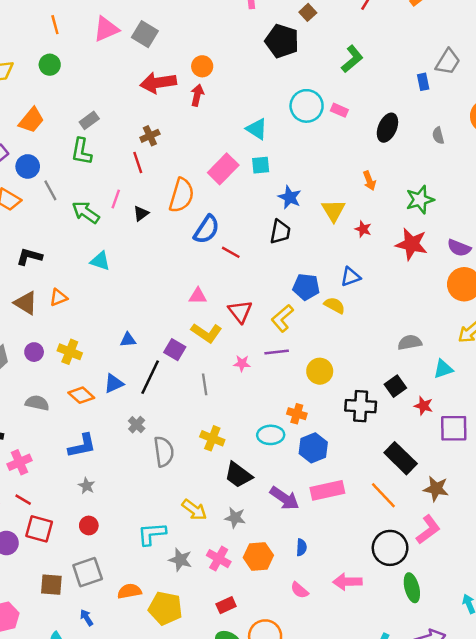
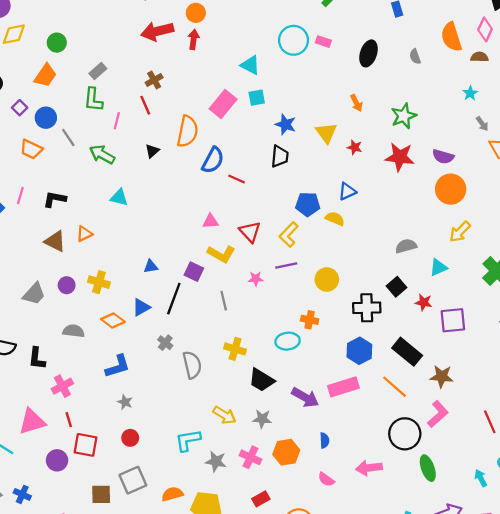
green circle: (50, 65) -> (57, 43), moved
pink line: (116, 199) -> (117, 121), moved
blue hexagon: (313, 448) -> (359, 351), moved
red line: (23, 500) -> (69, 420), turned 48

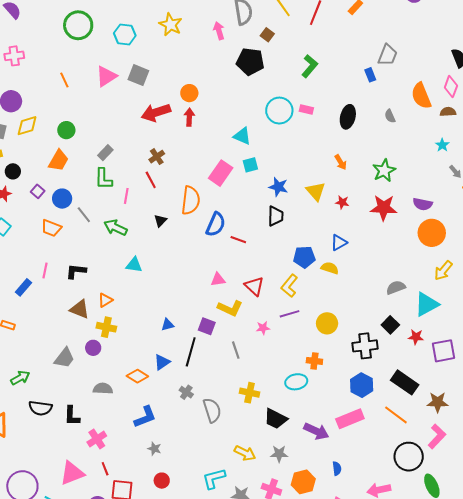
cyan triangle: (438, 267) -> (427, 304), size x1.5
yellow cross: (99, 282) -> (106, 327), moved

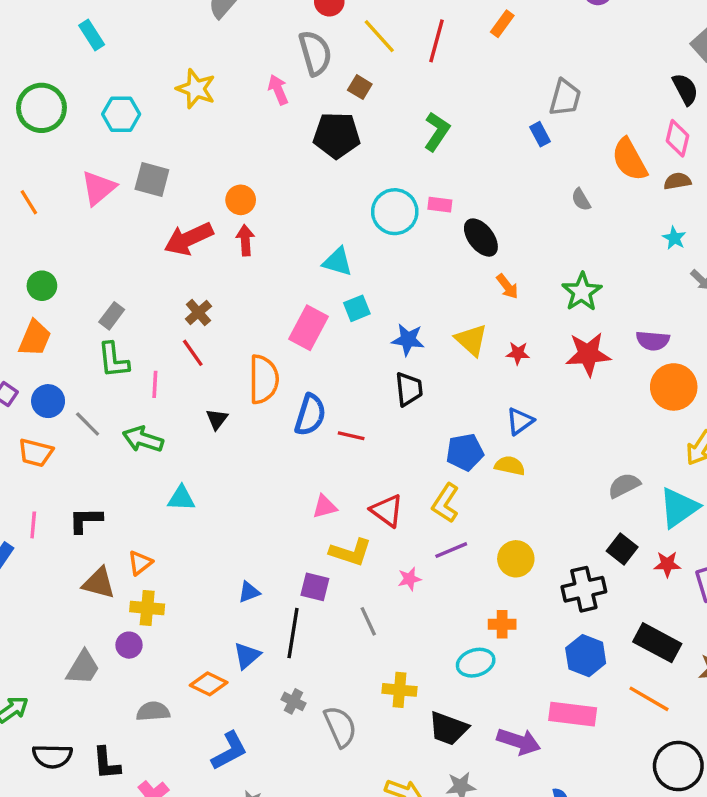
black ellipse: (348, 117) -> (481, 238), moved, turned -45
pink rectangle: (350, 419) -> (573, 714), turned 36

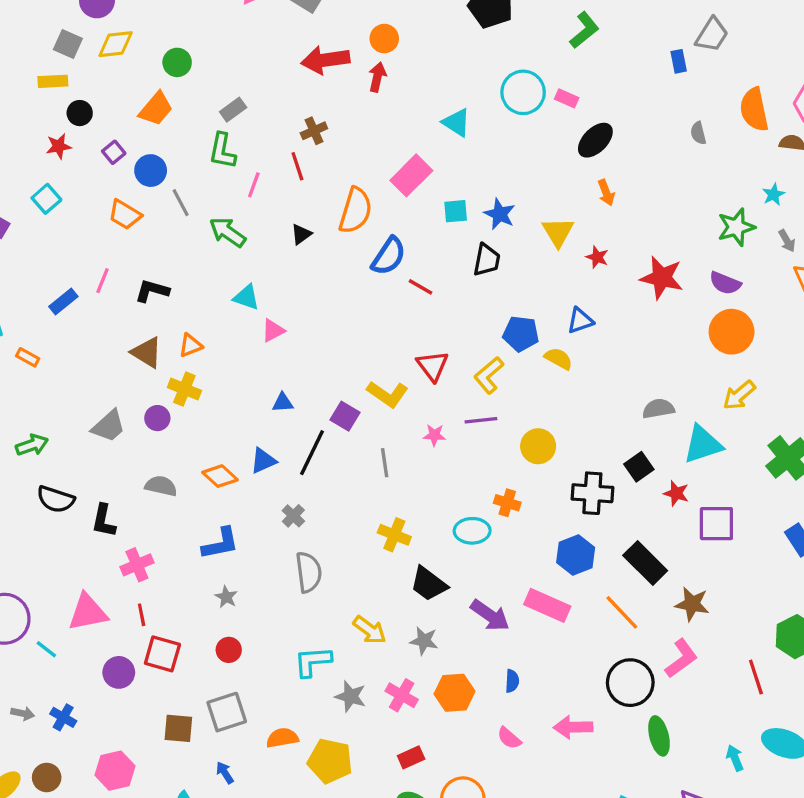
black ellipse: (481, 238) -> (595, 140), turned 66
green star: (582, 292) -> (736, 227), moved
cyan square: (357, 308) -> (456, 211), moved
pink triangle: (325, 507) -> (273, 331), moved, turned -30
gray semicircle: (340, 727) -> (309, 572), moved

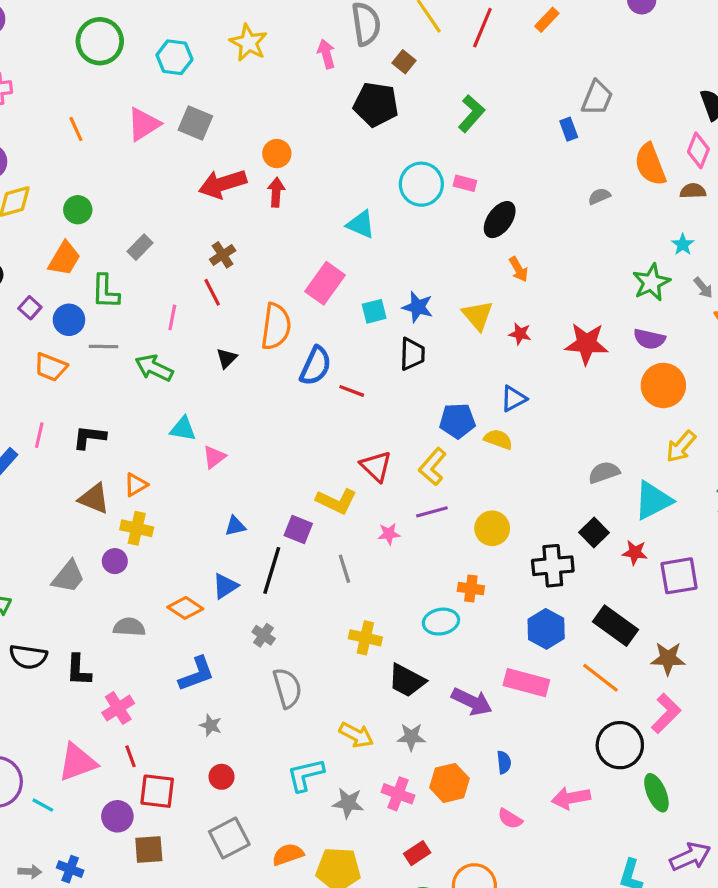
gray semicircle: (698, 133) -> (599, 196), turned 90
green L-shape: (222, 151) -> (105, 292), moved
gray line: (181, 203) -> (103, 346), turned -52
brown square: (178, 728) -> (149, 850), moved

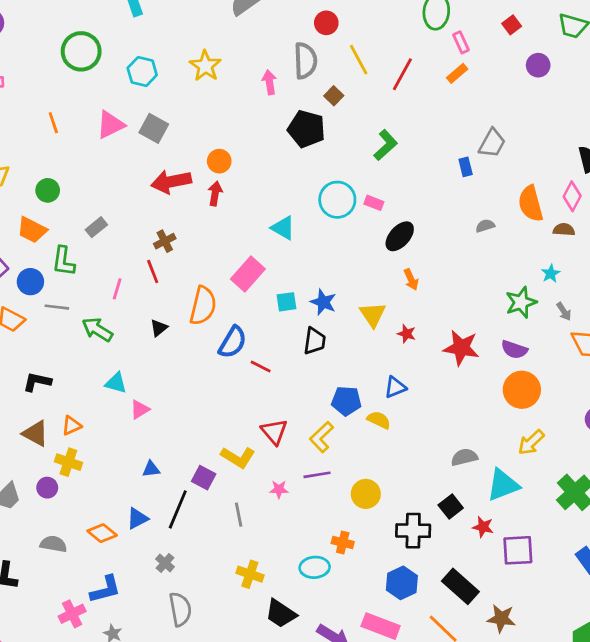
orange trapezoid: (64, 259) -> (32, 230), turned 80
pink cross: (118, 708) -> (72, 614), moved

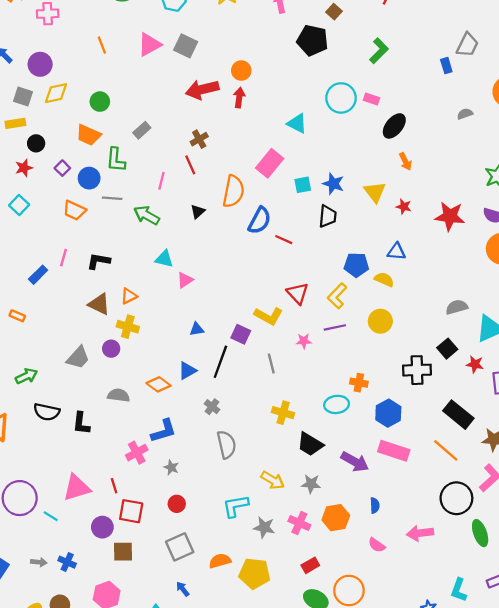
blue triangle: (395, 387) -> (396, 252), turned 30
yellow circle: (366, 494) -> (380, 321), moved
blue hexagon: (402, 583) -> (388, 413), moved

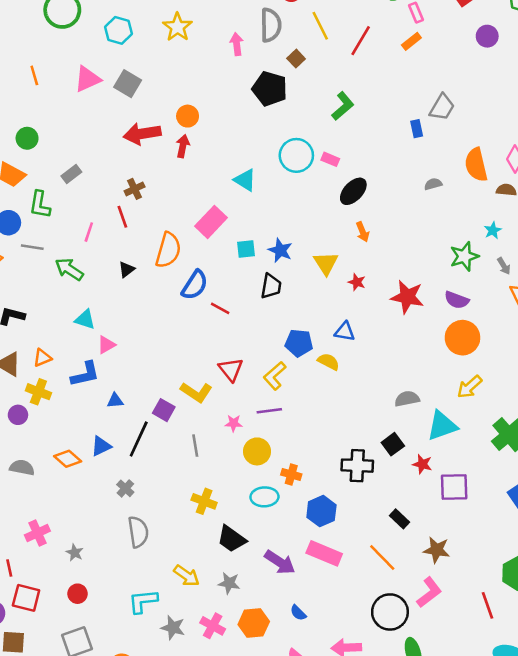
yellow circle: (380, 321) -> (257, 451), moved
black rectangle: (458, 415) -> (399, 519), size x0.6
blue L-shape: (164, 431) -> (85, 374), moved
blue semicircle: (375, 505) -> (298, 613), turned 133

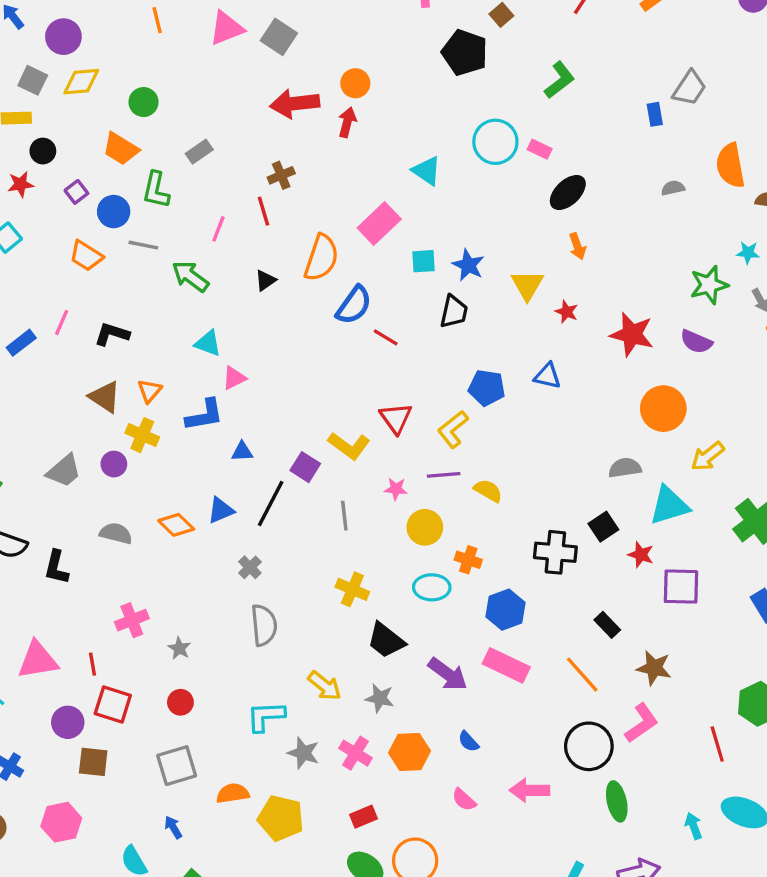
cyan star: (493, 230) -> (748, 253), turned 30
orange circle: (462, 338) -> (663, 409), moved
orange triangle: (42, 358) -> (150, 391), turned -30
yellow semicircle: (329, 362) -> (488, 491), moved

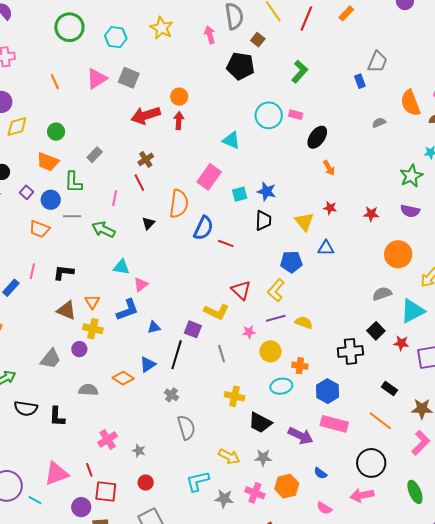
yellow triangle: (527, 285) -> (304, 222), moved
red star: (632, 334) -> (371, 214), size x0.6
black circle: (589, 746) -> (371, 463), moved

